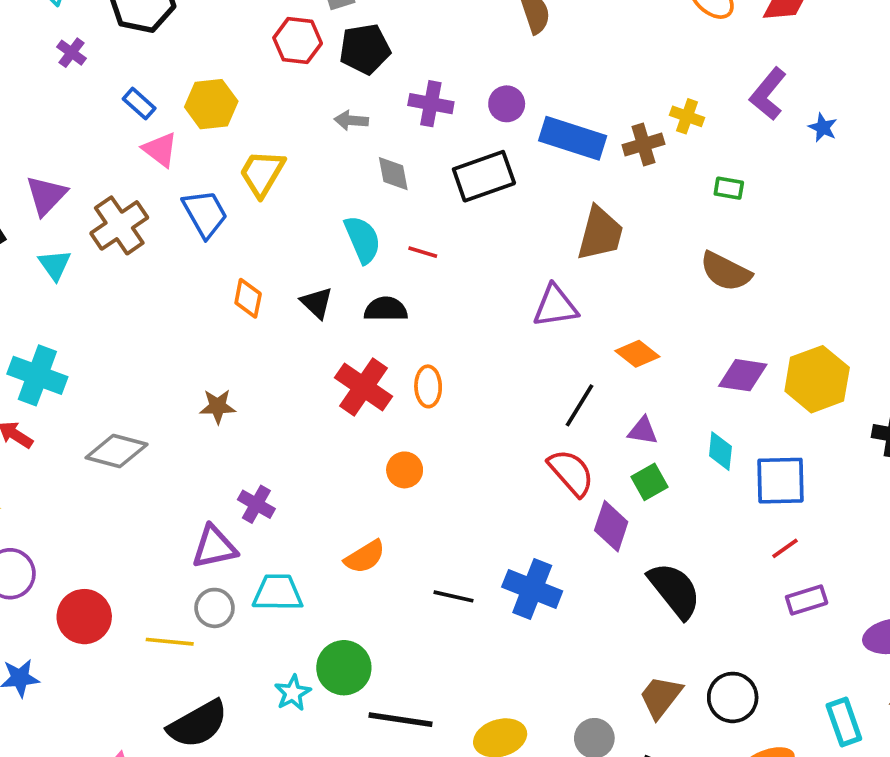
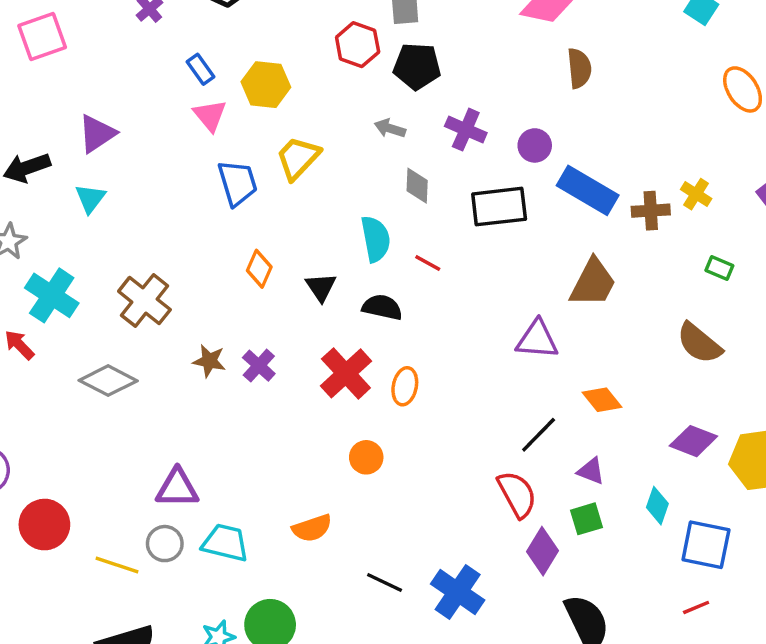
brown cross: (119, 225) -> (144, 301), moved, turned -30
purple cross: (256, 504) -> (259, 366), moved

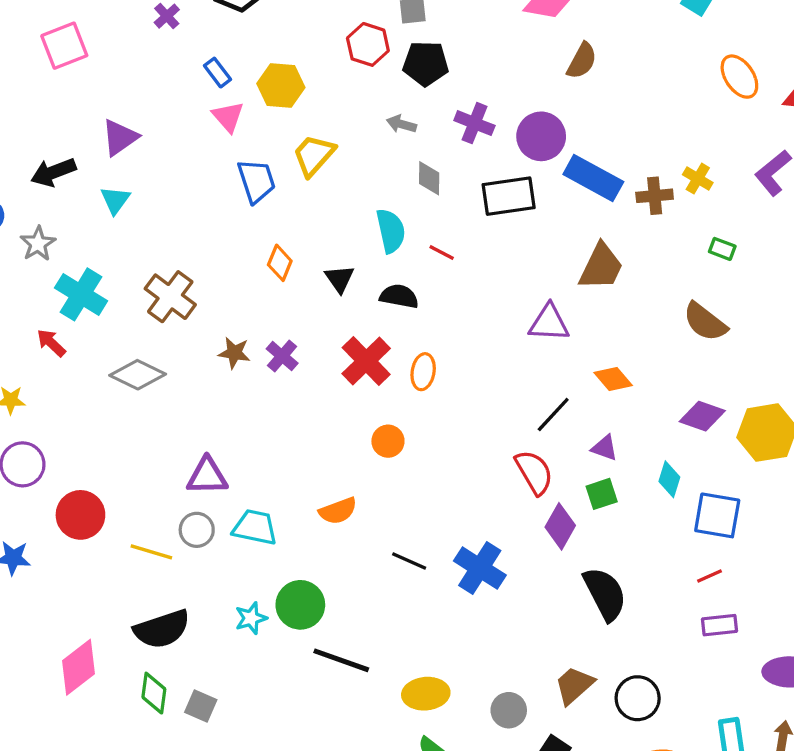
brown semicircle: (579, 68) -> (582, 61), turned 36
purple circle: (535, 145) -> (541, 136), size x1.5

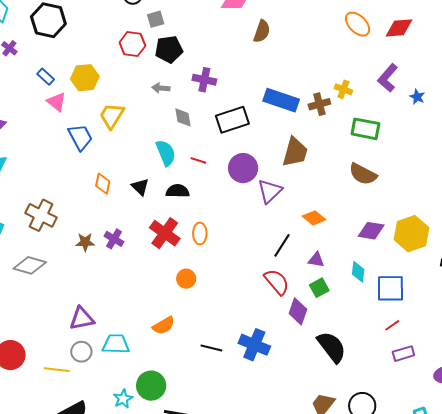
purple circle: (541, 136) -> (243, 168), moved
green rectangle: (722, 249) -> (365, 129), size x1.8
purple triangle: (549, 323) -> (270, 191), turned -36

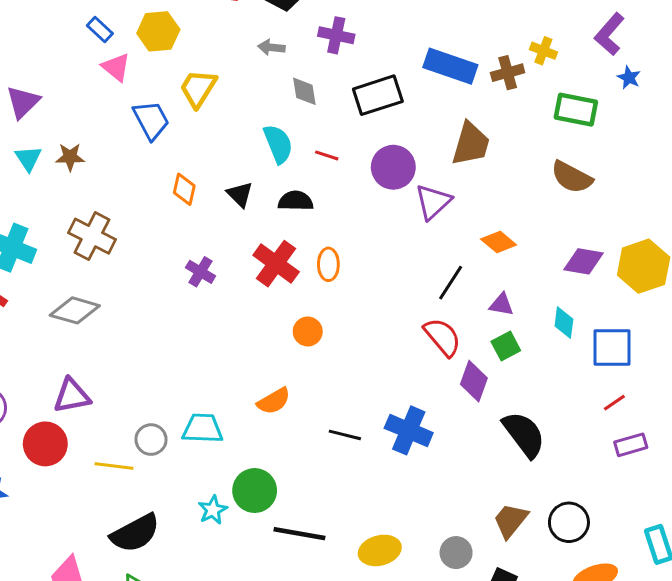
blue star: (417, 97) -> (629, 78), moved
brown star: (85, 242) -> (70, 157), moved
purple triangle: (82, 319) -> (72, 396), moved

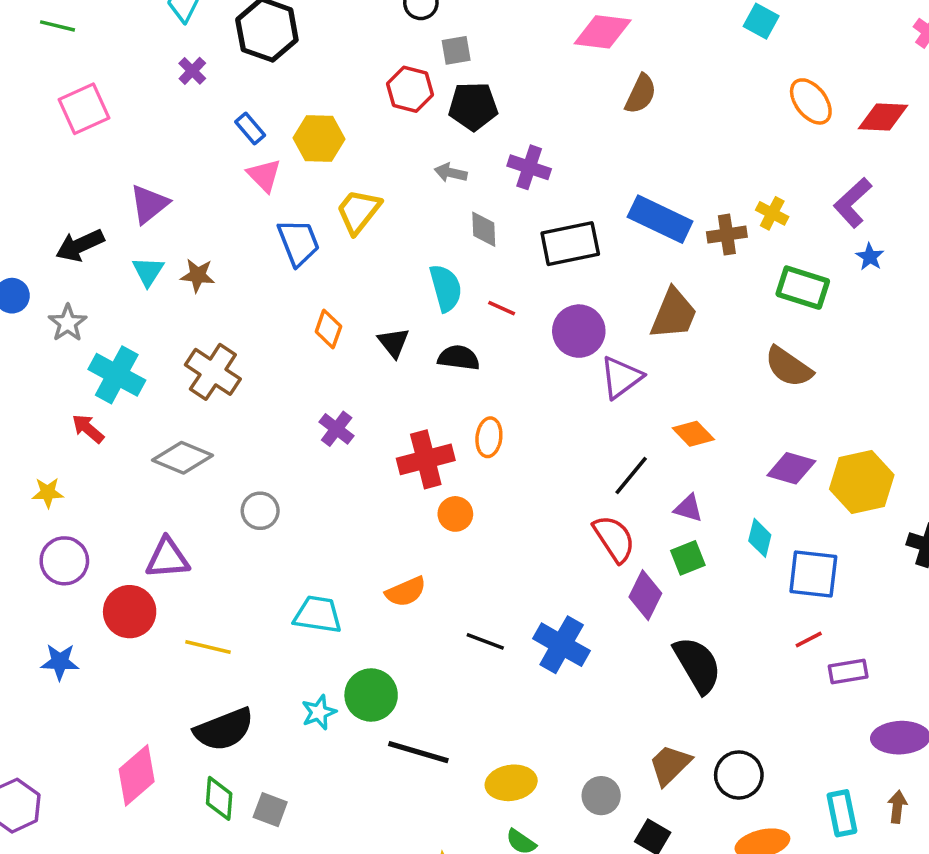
red cross: (276, 264) -> (426, 459), moved, turned 33
gray circle: (151, 440) -> (260, 511), moved
purple rectangle: (631, 445) -> (848, 671), moved

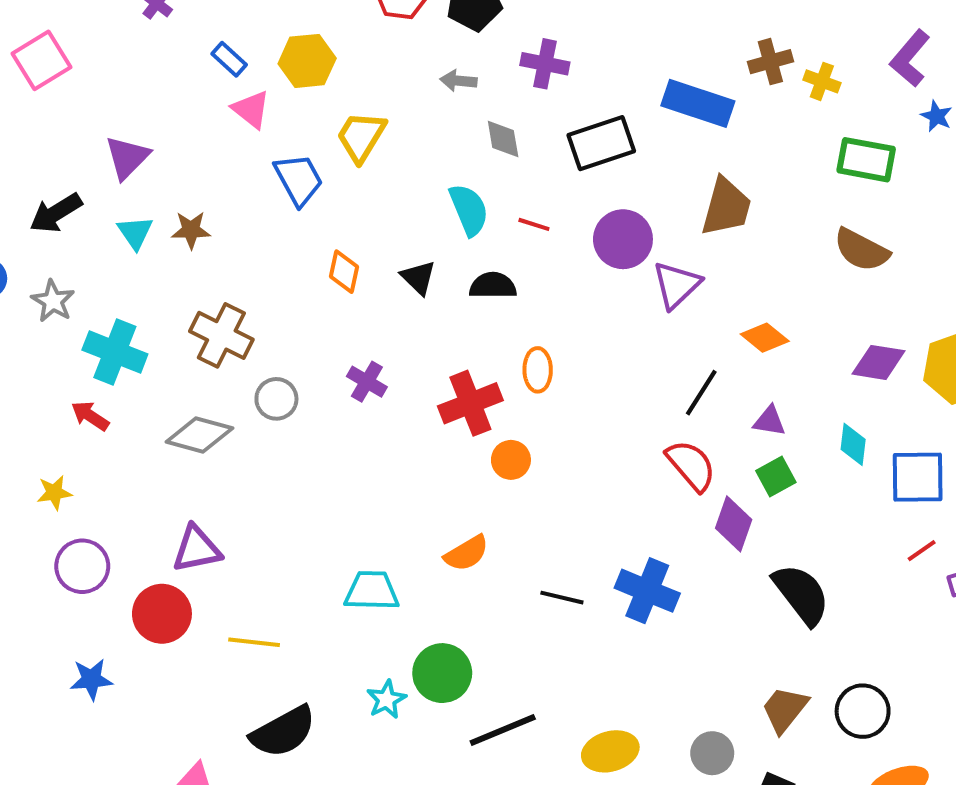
brown cross: (727, 235) -> (770, 62), moved
gray circle: (260, 511) -> (276, 399), moved
black line: (418, 752) -> (503, 730), turned -32

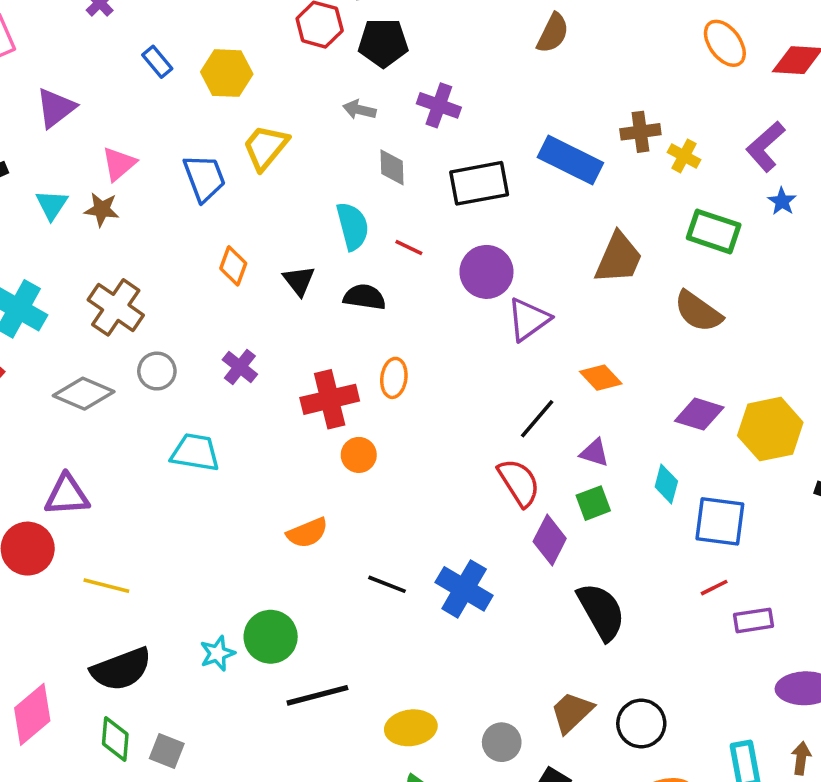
pink triangle: (251, 109) -> (119, 164), moved, turned 33
purple triangle: (127, 157) -> (56, 108), moved
brown trapezoid: (726, 207) -> (619, 258), moved
cyan trapezoid: (372, 591) -> (195, 452), moved

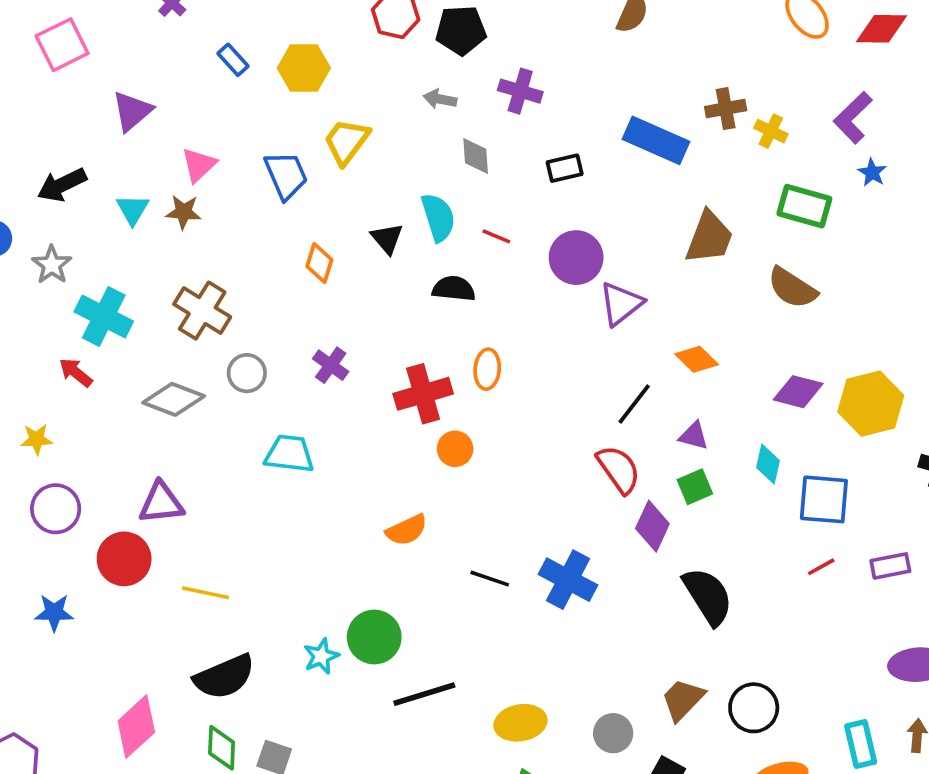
black rectangle: (479, 183) -> (565, 168), size x0.6
black triangle: (299, 281) -> (387, 239), moved
purple rectangle: (754, 620) -> (890, 566), moved

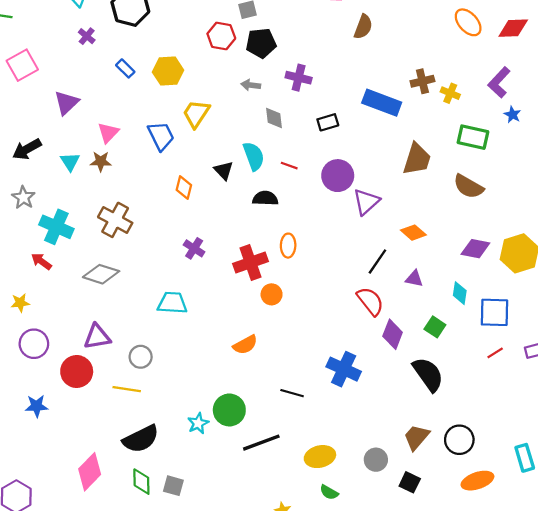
gray circle: (247, 373) -> (141, 357), moved
green square: (695, 487) -> (435, 327), moved, turned -30
black line: (490, 579) -> (292, 393), moved

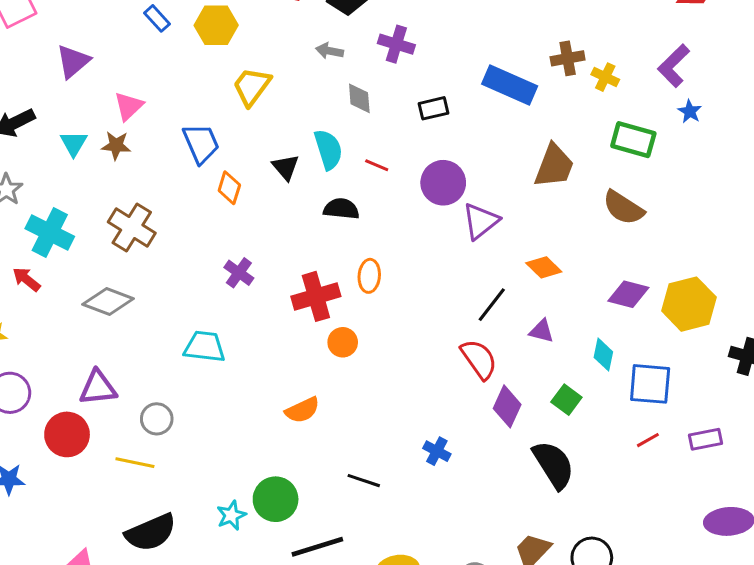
blue trapezoid: (161, 136) -> (201, 143), moved
blue cross: (344, 369) -> (437, 451), size x0.6

